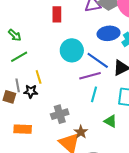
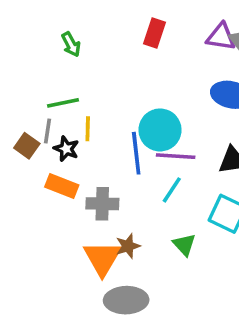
cyan circle: (72, 50) -> (160, 130), moved
green line: (19, 57) -> (63, 103), moved
blue line: (98, 60) -> (136, 153), moved, turned 30
orange rectangle: (23, 129) -> (62, 186), moved

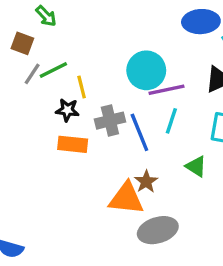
gray line: (47, 131) -> (32, 74), moved, turned 40
brown square: (27, 146) -> (22, 43), moved
blue line: (136, 153) -> (139, 132), moved
gray cross: (102, 204) -> (110, 121), moved
orange triangle: (102, 258) -> (126, 199), turned -39

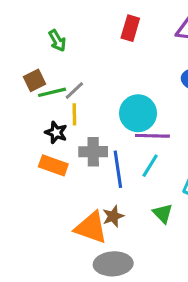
brown square: (22, 43) -> (34, 80), moved, turned 30
gray line: (32, 74) -> (74, 90), moved

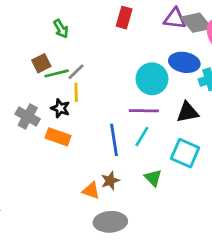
cyan circle: (138, 113) -> (152, 79), moved
gray cross: (93, 152) -> (28, 116), moved, turned 30
orange triangle: (91, 228) -> (91, 191), size x0.6

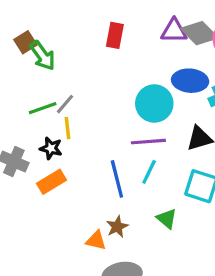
green arrow: (61, 29) -> (43, 56), size x1.4
brown square: (41, 63) -> (25, 42), moved
orange rectangle: (58, 137) -> (52, 182), turned -45

